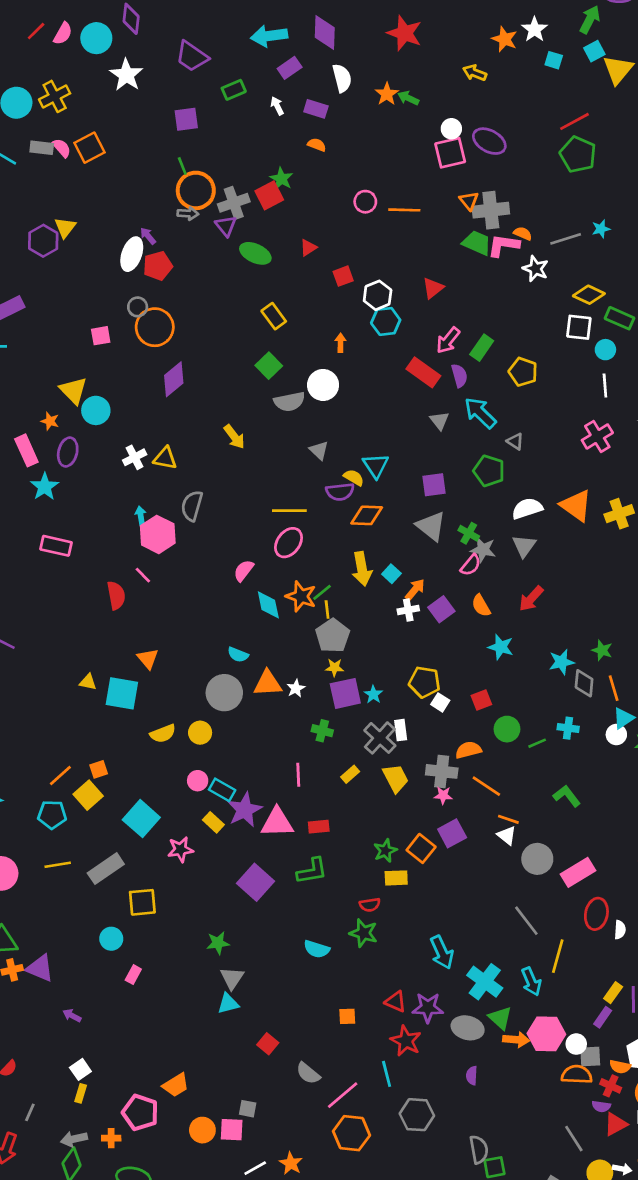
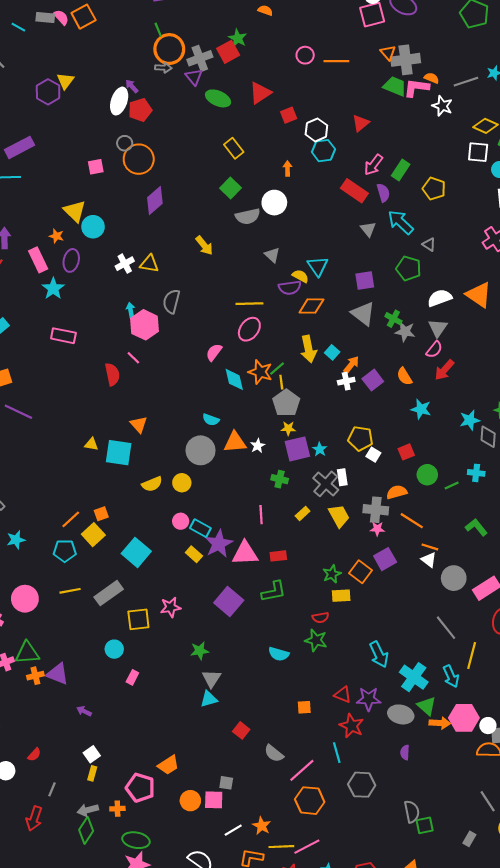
red triangle: (308, 248) -> (260, 93), size x1.6
pink semicircle: (471, 565) -> (434, 349), moved
pink star: (180, 849) -> (171, 607), moved

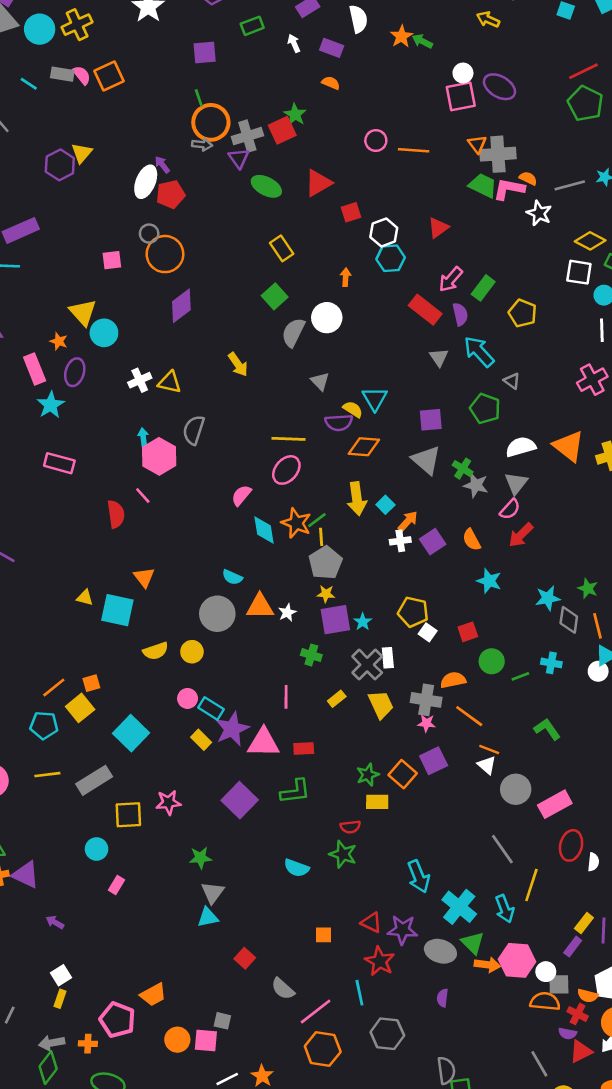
gray semicircle: (248, 216) -> (293, 332), turned 125

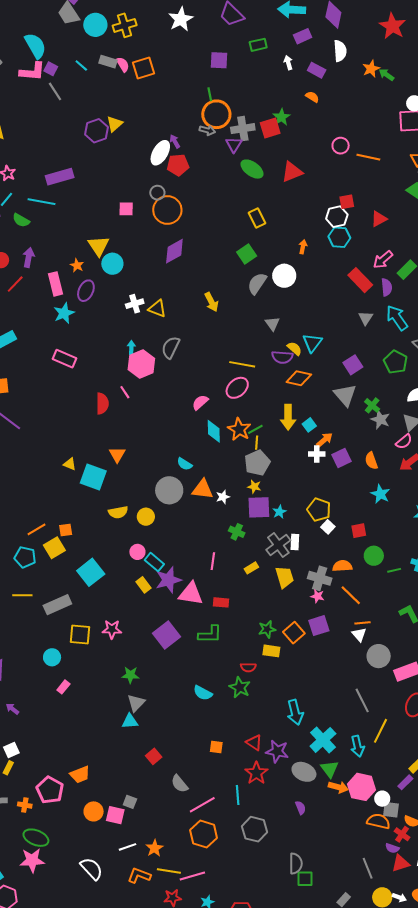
red square: (351, 212) -> (347, 202), moved
purple square: (431, 420) -> (353, 365), turned -36
orange line: (489, 749) -> (363, 623), turned -35
purple semicircle: (442, 998) -> (301, 808), turned 144

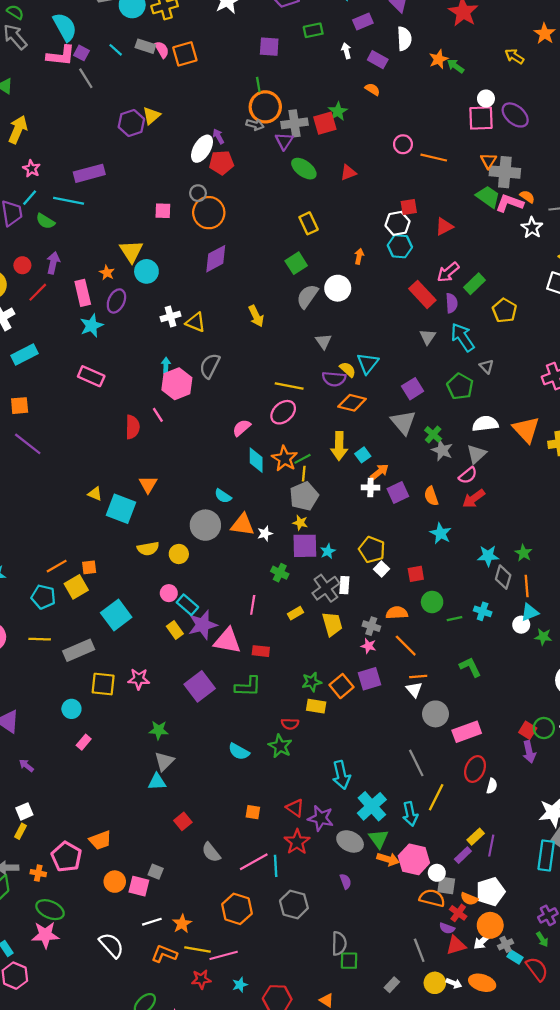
red triangle: (292, 172) -> (348, 173), size x0.7
gray cross: (320, 578) -> (371, 626), size x0.7
pink line: (202, 805) -> (254, 862), moved

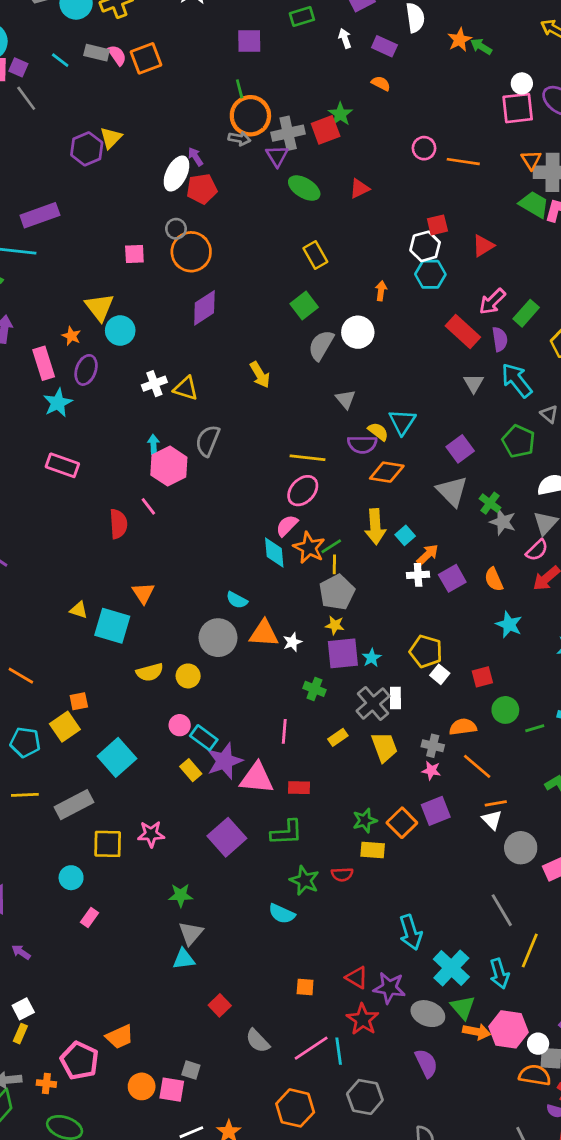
pink semicircle: (242, 428) -> (287, 526), moved
orange line: (57, 566) -> (21, 676), moved, turned 65
green star: (280, 746) -> (304, 880), moved
purple semicircle: (346, 881) -> (426, 1063), size x1.5

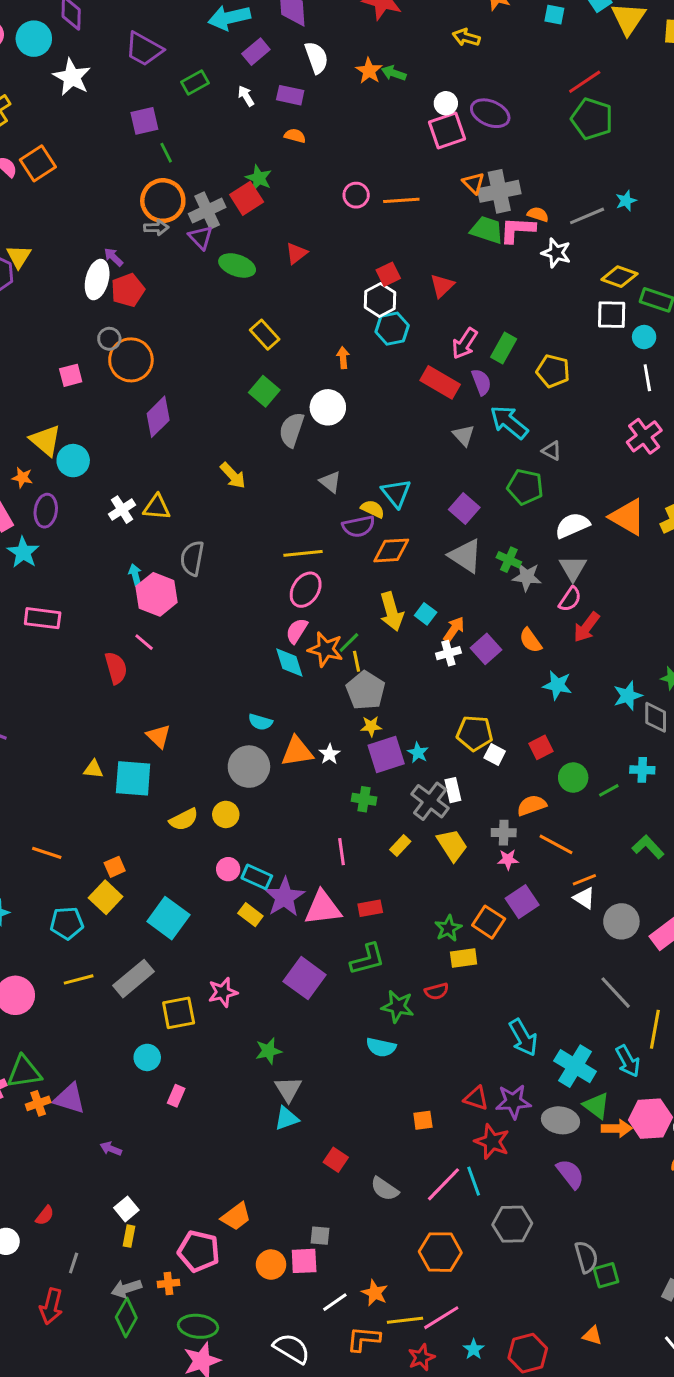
green line: (240, 89) -> (166, 153), moved

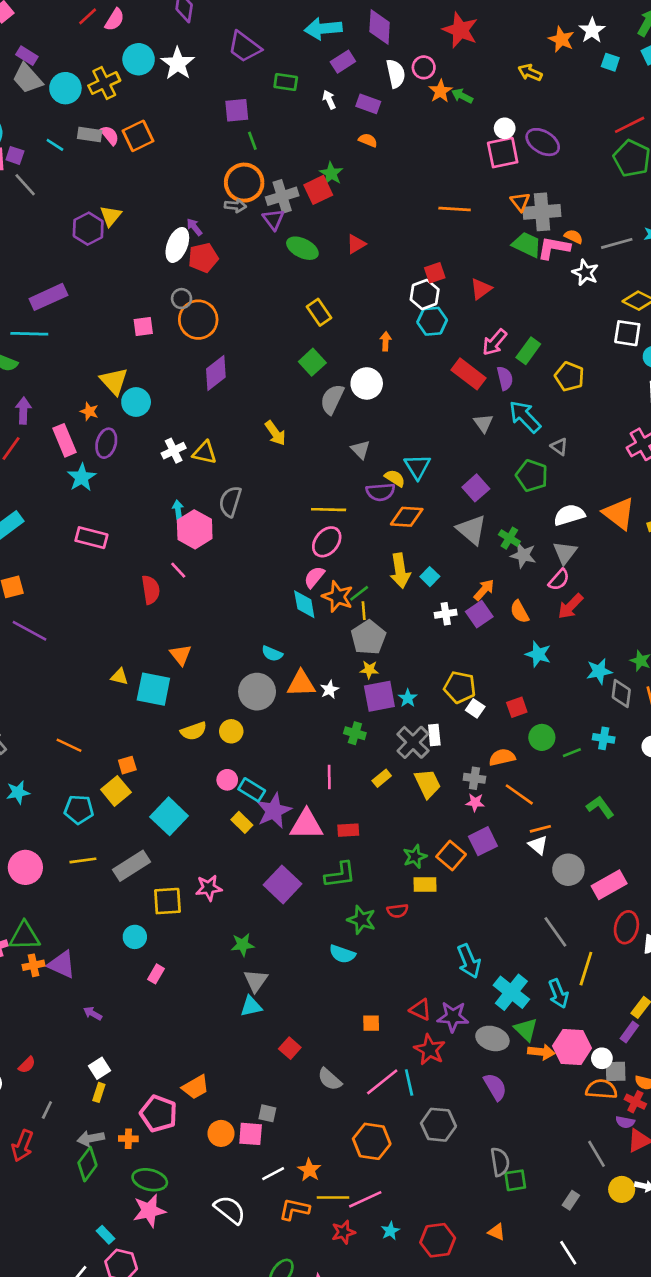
cyan circle: (34, 39) -> (139, 59), moved
green rectangle: (195, 82) -> (286, 82), turned 30
pink circle: (356, 195) -> (424, 67), moved
orange arrow: (454, 629) -> (484, 590), moved

